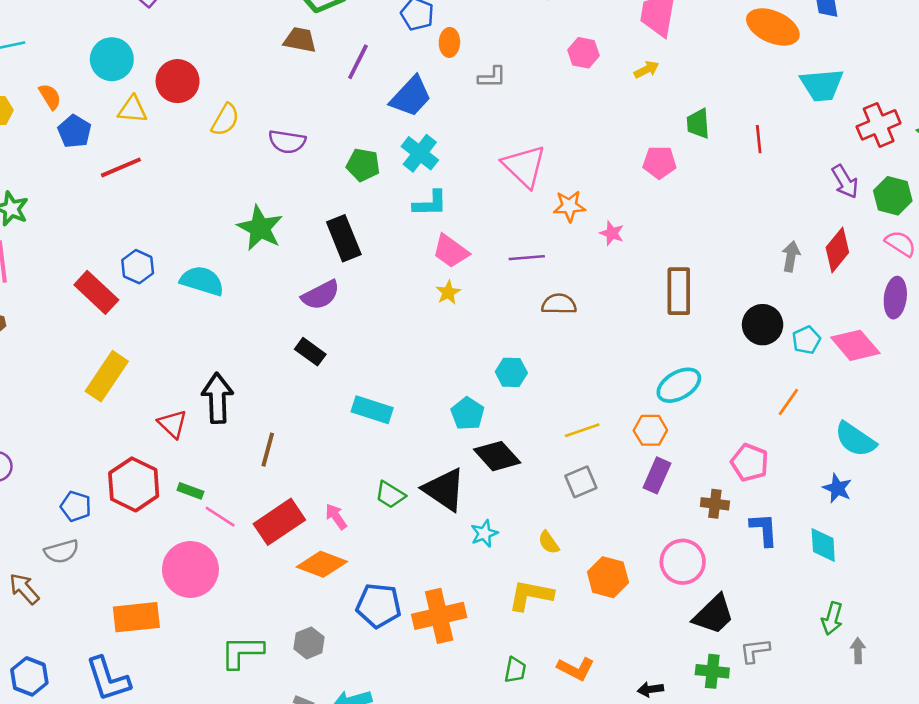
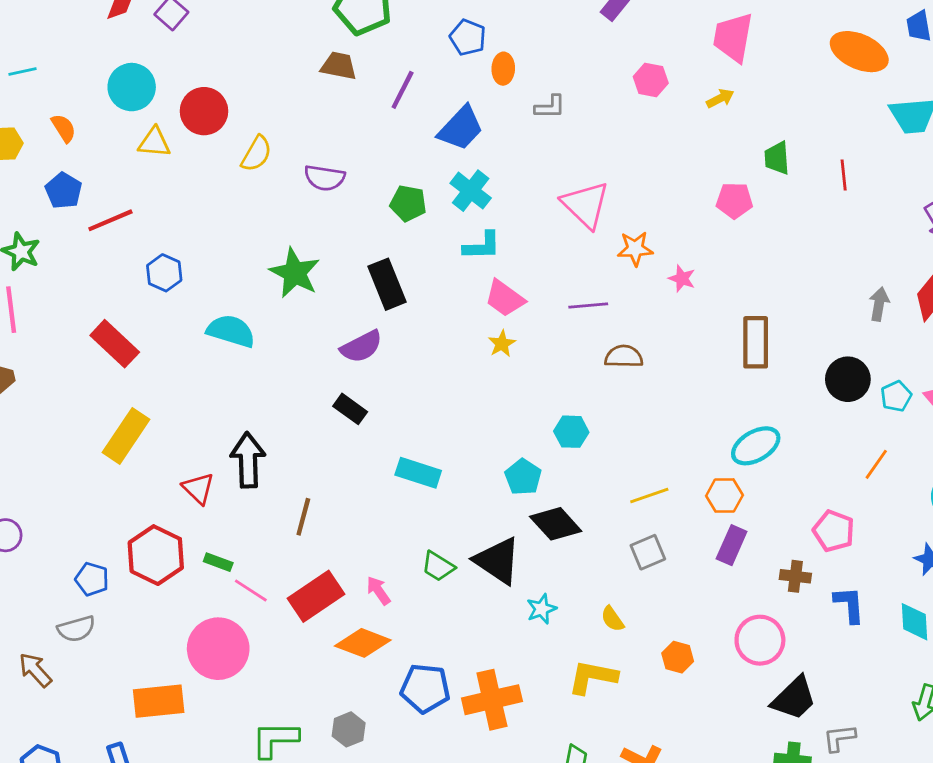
blue pentagon: (74, 131) -> (64, 191), moved
red line: (121, 167) -> (110, 220), moved
blue hexagon: (138, 267) -> (164, 273), moved
orange hexagon: (608, 577) -> (678, 657), size x0.7

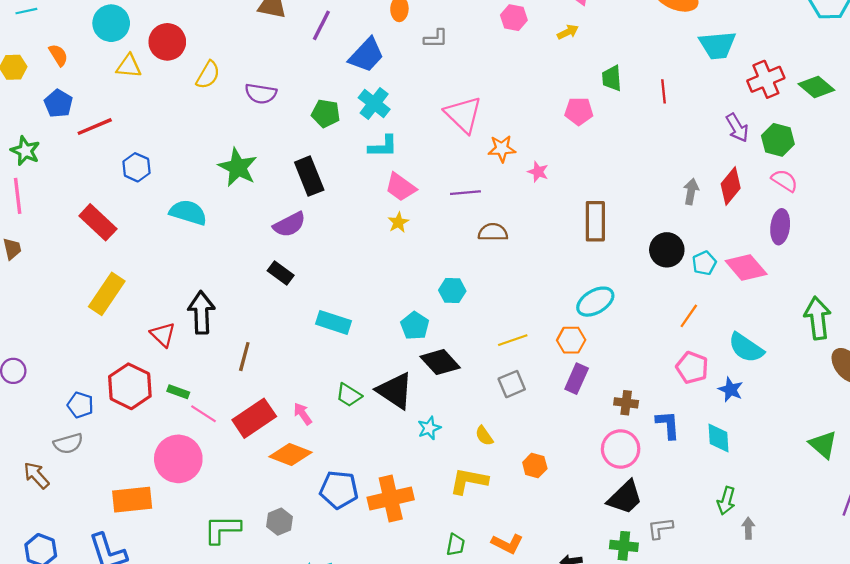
pink pentagon: (834, 531) -> (692, 368), moved
pink circle: (760, 640) -> (621, 449), moved

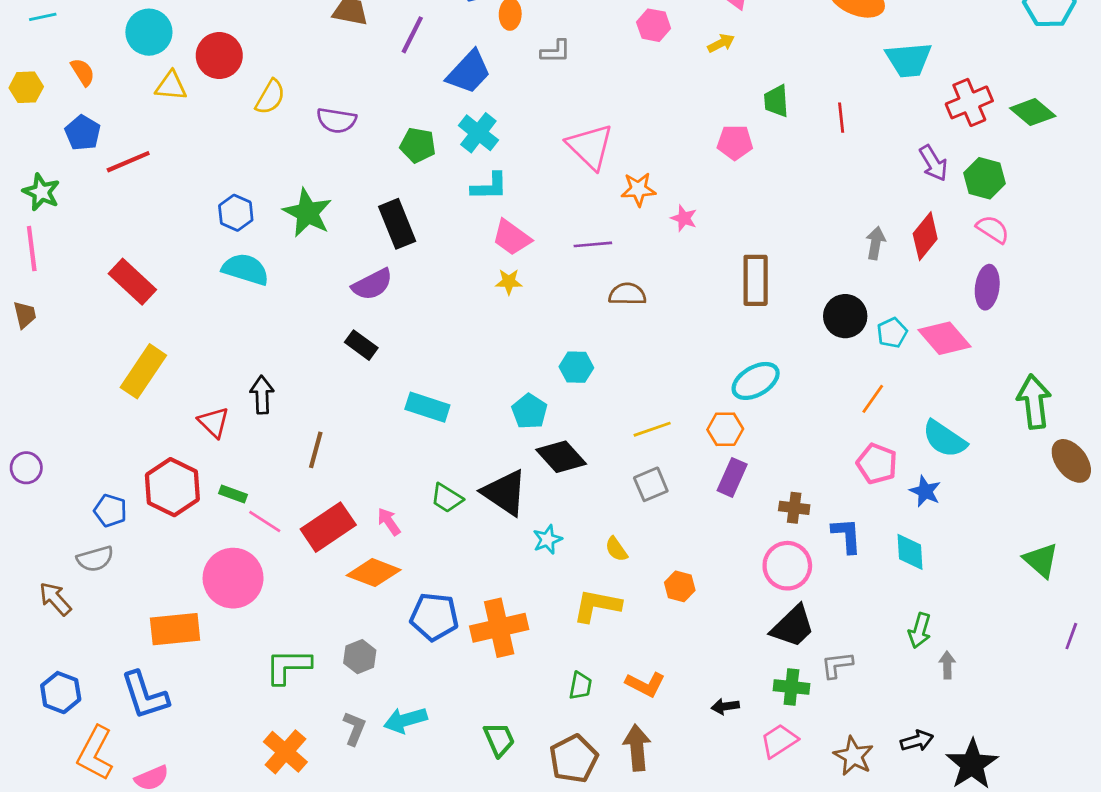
blue hexagon: (136, 167) -> (236, 213), moved
yellow star: (398, 222) -> (509, 282), turned 30
black arrow: (201, 313) -> (262, 395), size x0.7

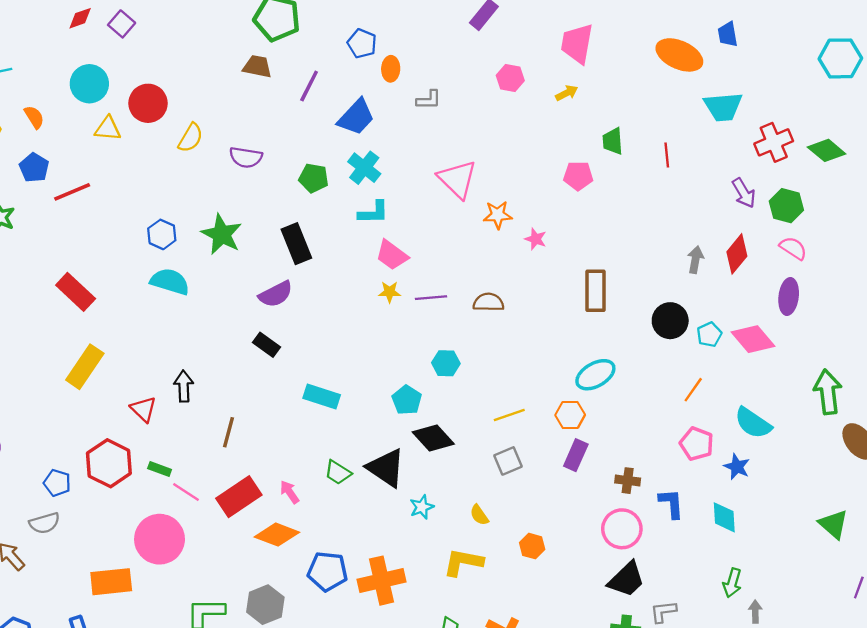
purple line: (593, 244) -> (431, 298), moved
gray hexagon: (360, 657) -> (265, 605), size x1.4

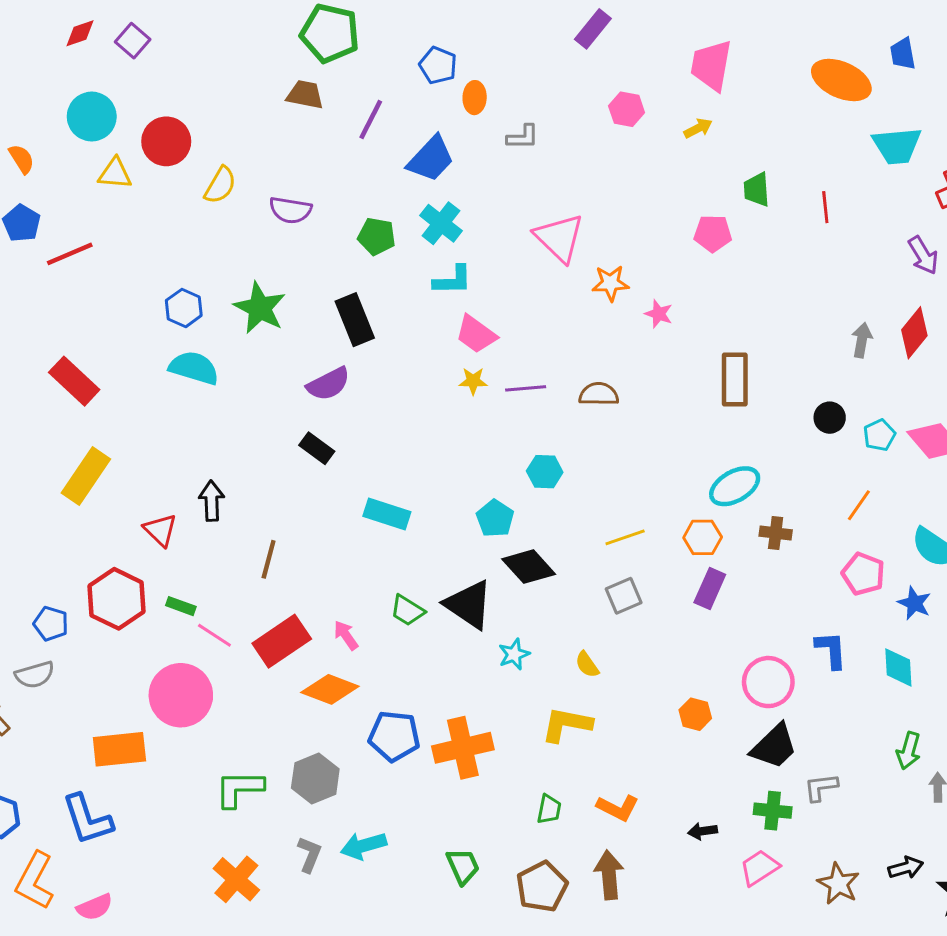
black circle: (670, 321) -> (830, 418), size x0.7
brown cross: (628, 481) -> (776, 533), moved
orange hexagon: (532, 546) -> (695, 714), moved

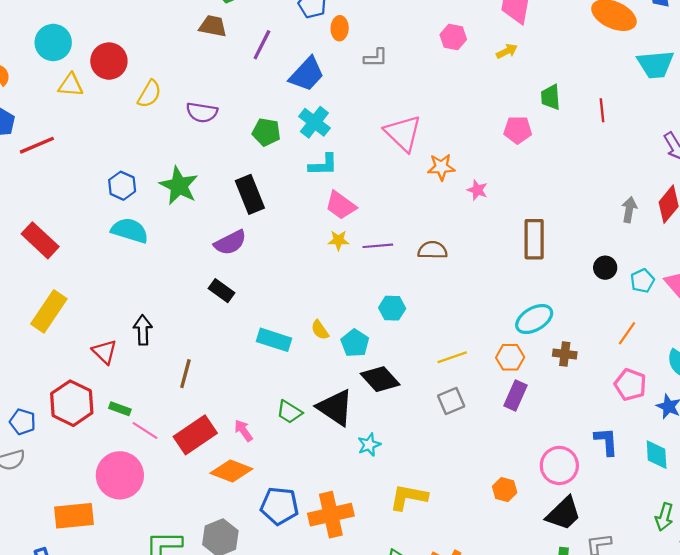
yellow semicircle: (587, 665) -> (320, 330), moved

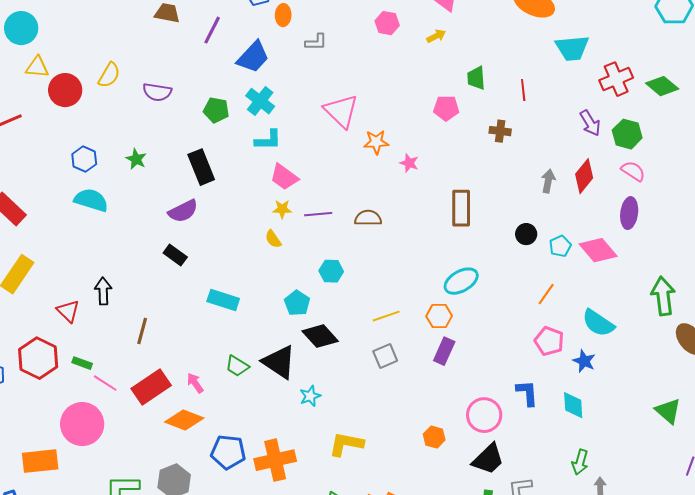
red circle: (109, 61) -> (65, 90), moved
green star: (179, 186) -> (136, 159), size x0.6
yellow semicircle: (320, 330) -> (273, 239), moved
brown cross: (565, 354) -> (500, 131), moved

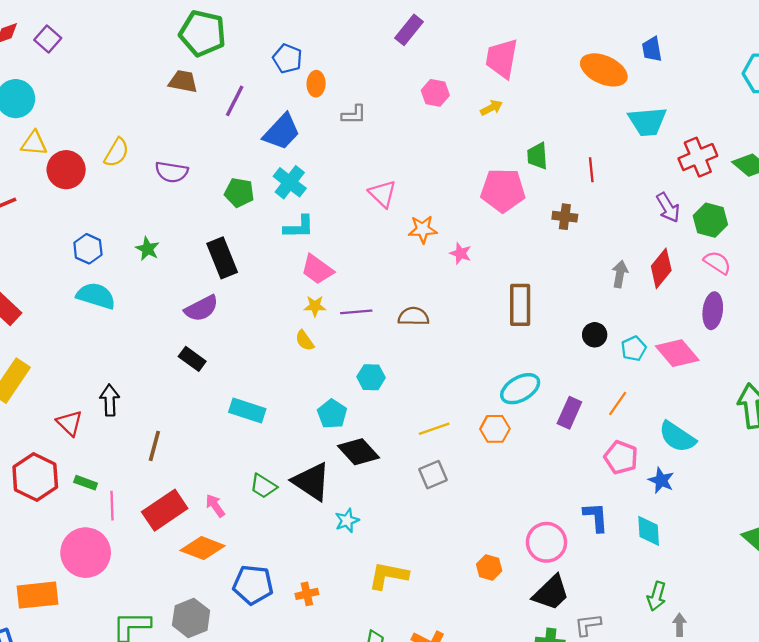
pink pentagon: (446, 108) -> (503, 190), size x1.5
pink triangle: (341, 111) -> (383, 194), size x0.7
purple rectangle: (444, 351) -> (569, 413), moved
pink line: (105, 383) -> (112, 506), turned 55
orange cross: (275, 460) -> (307, 594), size x0.5

